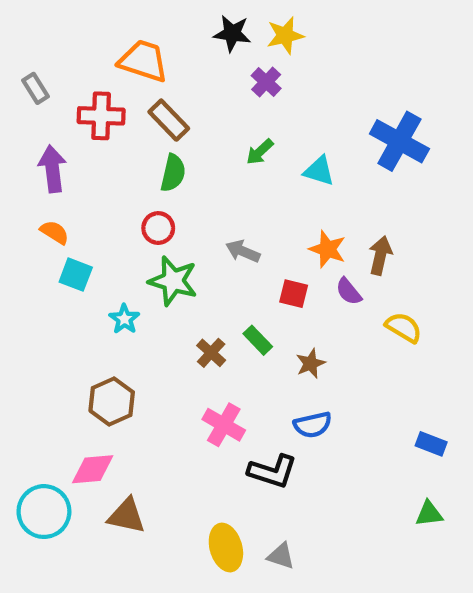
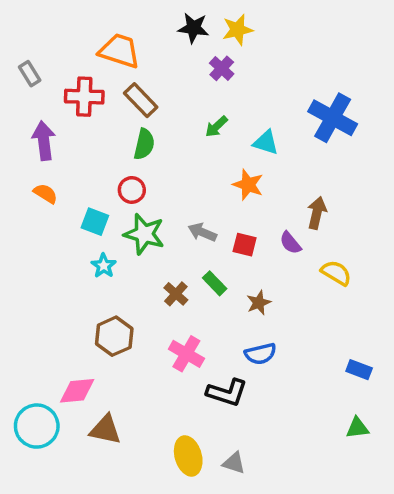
orange star: (327, 249) -> (248, 185), moved
gray arrow: (243, 251) -> (202, 232), moved
cyan square: (76, 275) -> (95, 222), moved
brown hexagon: (112, 402) -> (114, 336), moved

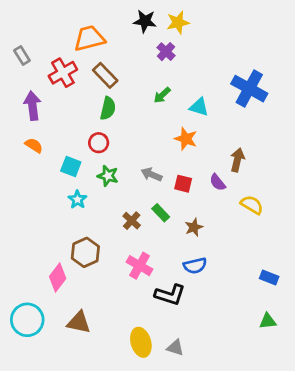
orange trapezoid: (119, 51) -> (89, 38), turned -32
red cross: (84, 97) -> (63, 73), turned -32
green star: (144, 234) -> (108, 176), size x0.7
pink diamond: (77, 391) -> (58, 278), moved, turned -48

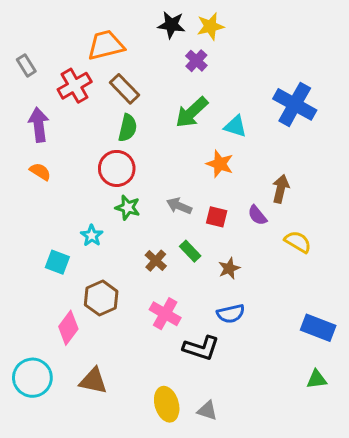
green arrow: (162, 95) -> (192, 112), size x1.6
red circle: (99, 143) -> (117, 168), size x1.5
cyan square: (71, 167) -> (57, 262), moved
blue rectangle: (269, 278) -> (318, 328), size x1.5

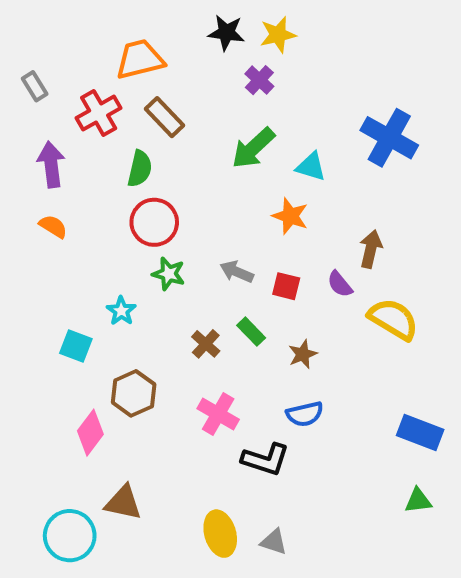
green semicircle: (128, 128) -> (140, 169), moved
yellow semicircle: (298, 242) -> (393, 319), size x1.4
cyan circle: (32, 378) -> (70, 536), moved

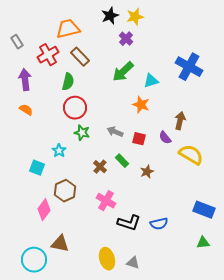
black star: (226, 33) -> (110, 16), turned -30
cyan triangle: (311, 167) -> (151, 81), turned -35
blue semicircle: (305, 414) -> (159, 224), moved

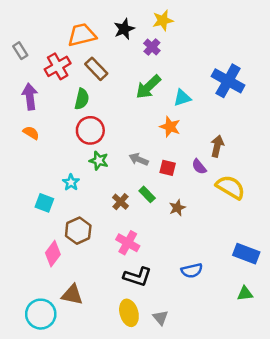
black star: (110, 16) -> (124, 29), moved
black L-shape: (129, 223) -> (137, 277), moved
gray triangle: (133, 263) -> (160, 318), turned 32

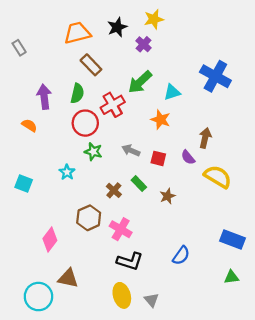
red cross: (58, 66) -> (113, 105), moved
purple arrow: (30, 97) -> (44, 97), moved
cyan square: (44, 203) -> (24, 184), moved
brown hexagon: (78, 231) -> (89, 218), moved
blue semicircle: (192, 271) -> (181, 255), turned -42

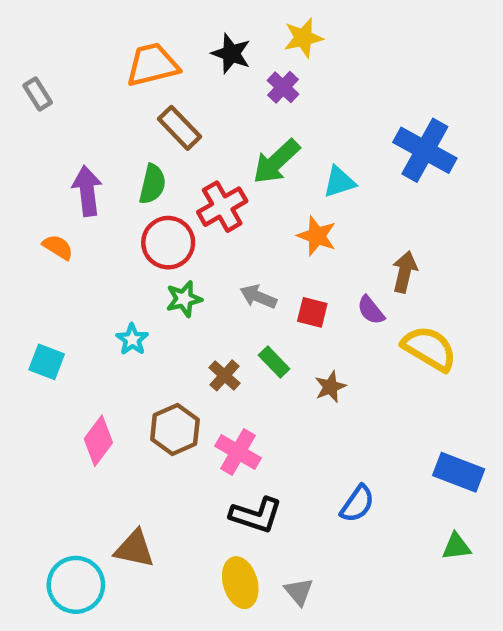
black star: (117, 27) -> (231, 53), turned -30
green star: (93, 152) -> (184, 299), turned -30
pink diamond: (50, 239) -> (98, 441), moved

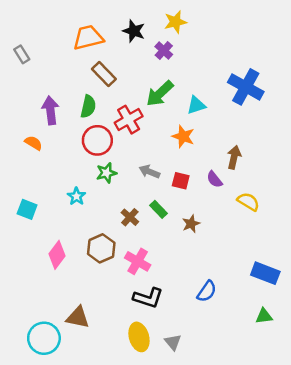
yellow semicircle: (429, 348) -> (248, 202), size x0.7

